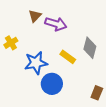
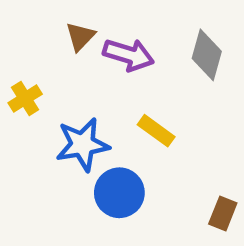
gray diamond: (90, 48) -> (207, 55), moved

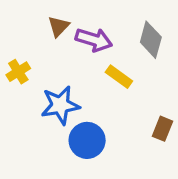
yellow rectangle: (156, 131) -> (119, 77), moved
brown rectangle: (223, 213) -> (163, 129), moved

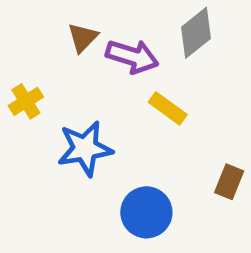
gray diamond: (151, 40) -> (196, 33), moved, turned 36
blue circle: (87, 140) -> (146, 212), moved

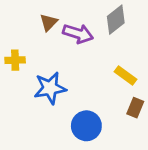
yellow cross: (26, 101) -> (15, 60), turned 30
yellow rectangle: (168, 108) -> (126, 75), moved

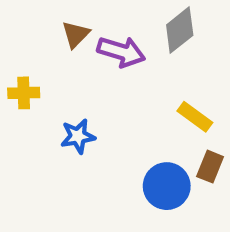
blue star: (50, 88) -> (78, 136), size x0.7
blue circle: (86, 126) -> (167, 186), moved

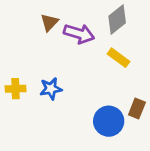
yellow cross: (24, 93) -> (16, 89), moved
yellow rectangle: (195, 117) -> (119, 58), moved

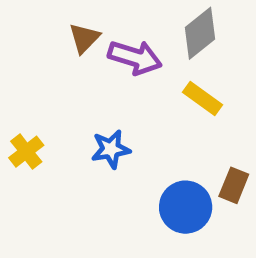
yellow cross: (16, 89) -> (26, 152), turned -36
blue star: (51, 89) -> (111, 149), moved

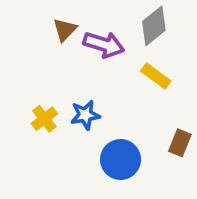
yellow cross: (26, 152) -> (44, 119), moved
blue circle: (186, 207) -> (120, 160), moved

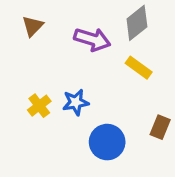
brown triangle: (65, 30) -> (33, 26), moved

